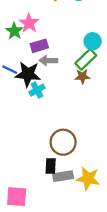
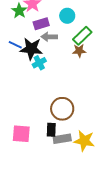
cyan circle: (93, 41) -> (67, 16), moved
pink square: (17, 197) -> (21, 134), moved

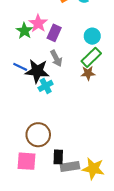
cyan circle: (67, 16) -> (92, 36), moved
purple rectangle: (41, 24) -> (54, 33), moved, turned -49
gray arrow: (49, 37) -> (56, 58), turned -119
brown circle: (62, 109) -> (38, 135), moved

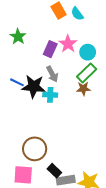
pink star: (38, 23) -> (68, 44), moved
green star: (24, 31) -> (18, 37), moved
cyan cross: (46, 86) -> (50, 95), moved, turned 32
black rectangle: (58, 157) -> (54, 171), turned -48

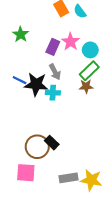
black rectangle: (54, 171) -> (52, 143), moved

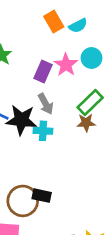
cyan semicircle: (80, 11) -> (78, 26), turned -80
cyan circle: (90, 50) -> (92, 58), moved
black rectangle: (52, 143) -> (42, 196), turned -32

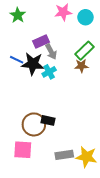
pink star: (66, 65) -> (63, 12), moved, turned 30
purple rectangle: (43, 71) -> (41, 42), moved, turned 42
cyan cross: (43, 131) -> (49, 72), turned -32

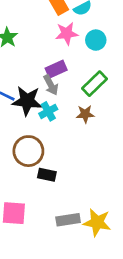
purple rectangle: (41, 42) -> (56, 69), moved
brown star: (81, 66) -> (85, 114), moved
brown circle: (34, 124) -> (28, 151), moved

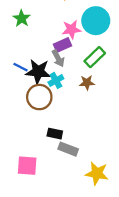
pink star: (67, 33) -> (71, 29), moved
cyan circle: (96, 40) -> (96, 21), size x1.6
brown circle: (28, 151) -> (39, 97), moved
gray rectangle: (68, 220) -> (68, 149), moved, turned 30

